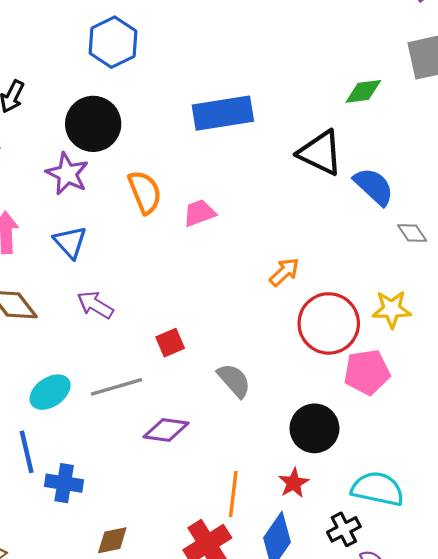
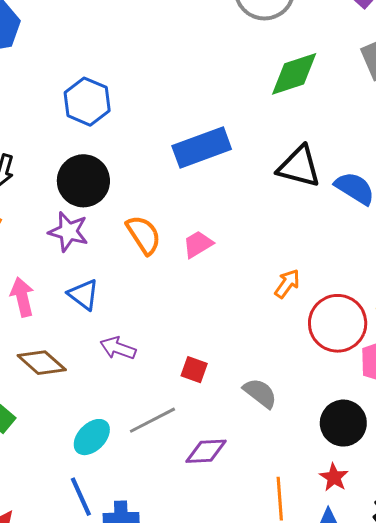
green diamond: (363, 91) -> (294, 74), moved, size x1.5
red square: (170, 343) -> (194, 370), turned -36

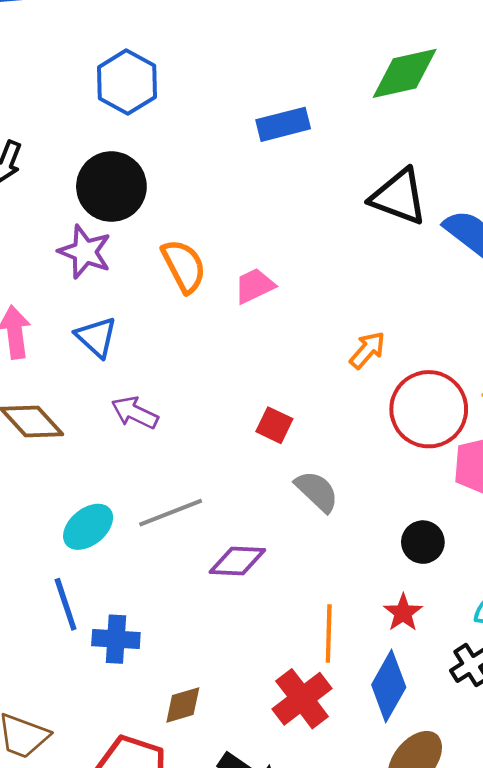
blue rectangle: (202, 147) -> (283, 124), moved, size x0.7
red square: (194, 370) -> (274, 425), moved
black circle: (343, 423) -> (423, 542), size x0.7

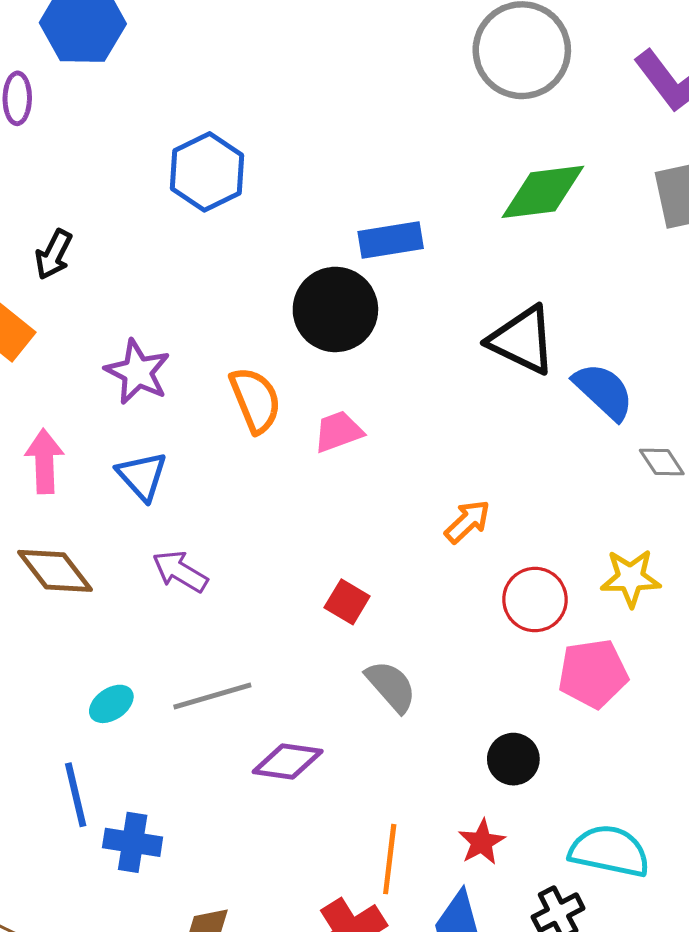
black circle: (111, 187) -> (335, 309), moved
red circle: (429, 409) -> (535, 600), size x0.7
cyan ellipse: (88, 527) -> (111, 704), size x0.7

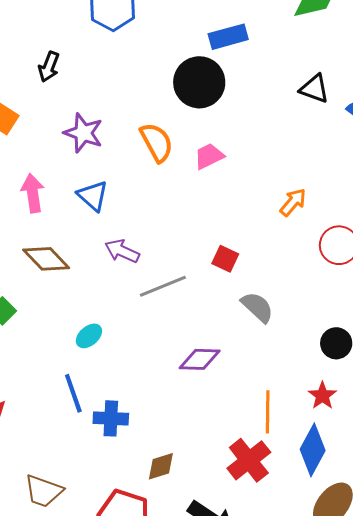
black arrow: (54, 255) -> (49, 67), moved
black triangle: (522, 340) -> (314, 89), size x0.7
gray line: (212, 696) -> (163, 286), moved

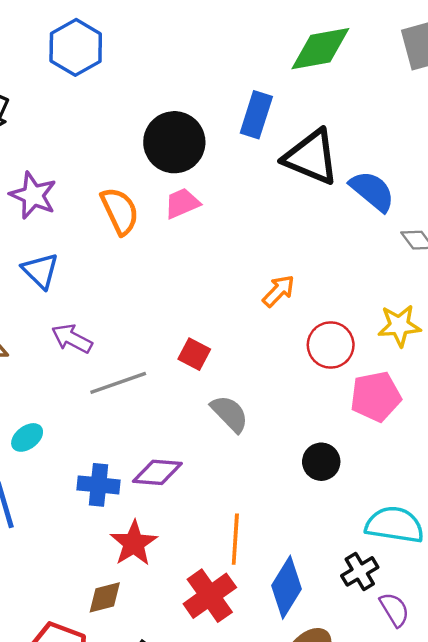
blue rectangle: (228, 37) -> (256, 115), moved, turned -60
black triangle: (314, 89) -> (311, 157), size x1.6
pink trapezoid: (209, 156) -> (182, 203), moved
red star: (322, 396) -> (134, 543), moved, size x1.4
blue cross: (111, 418) -> (98, 485), moved

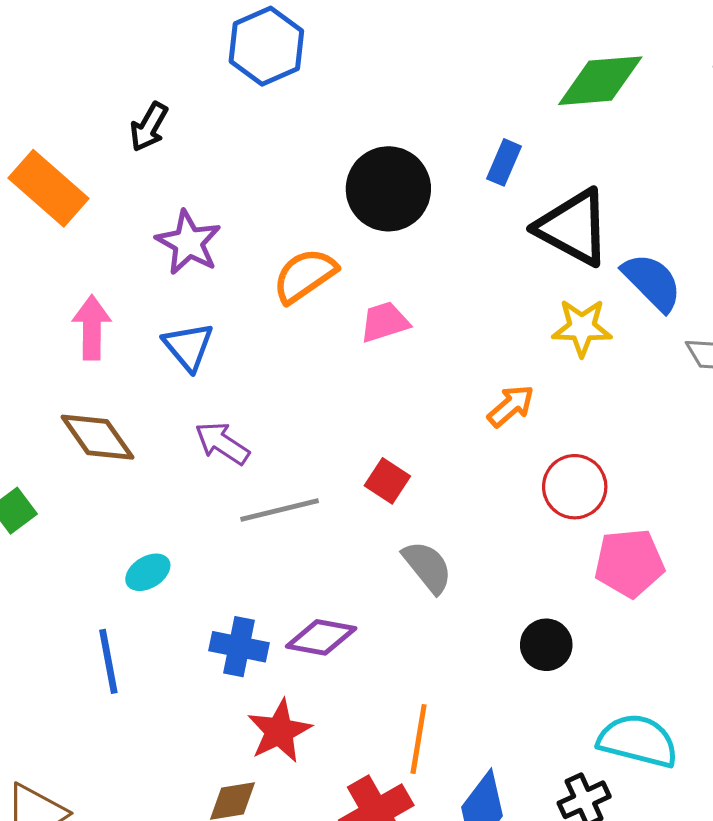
blue rectangle: (256, 115) -> (504, 162), size x0.7
pink trapezoid: (182, 203) -> (385, 322), moved
orange semicircle: (120, 211) -> (305, 276), turned -105
yellow star: (399, 326) -> (582, 328), moved

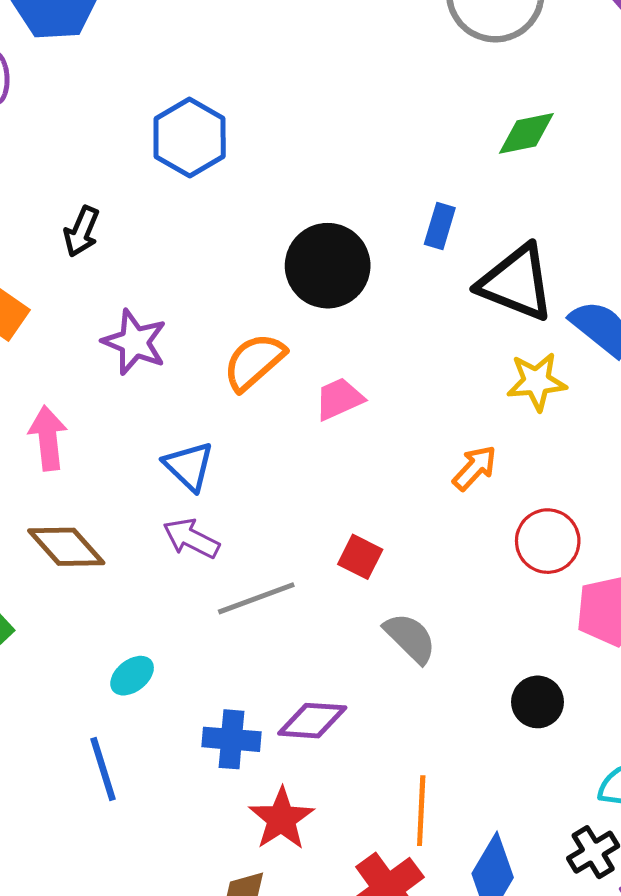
green diamond: (600, 81) -> (526, 133), size x0.7
blue triangle: (188, 346) -> (189, 466), moved

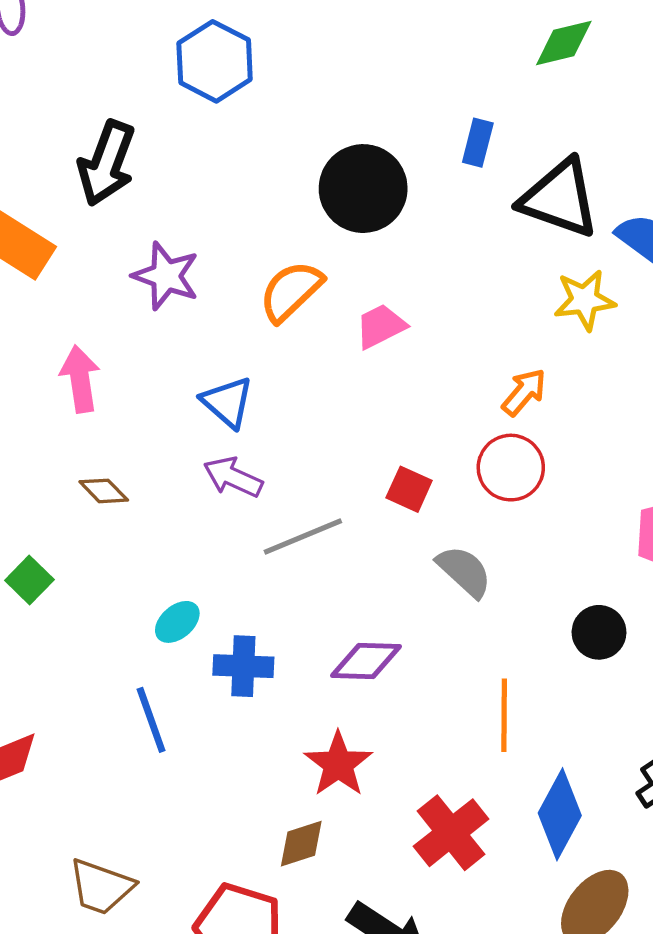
black arrow: (82, 231) -> (106, 163), size x1.6
red circle: (548, 541) -> (511, 468), moved
brown diamond: (66, 547) -> (104, 491), size x0.6
blue cross: (231, 739) -> (243, 666), moved
orange line: (421, 811) -> (504, 715), moved

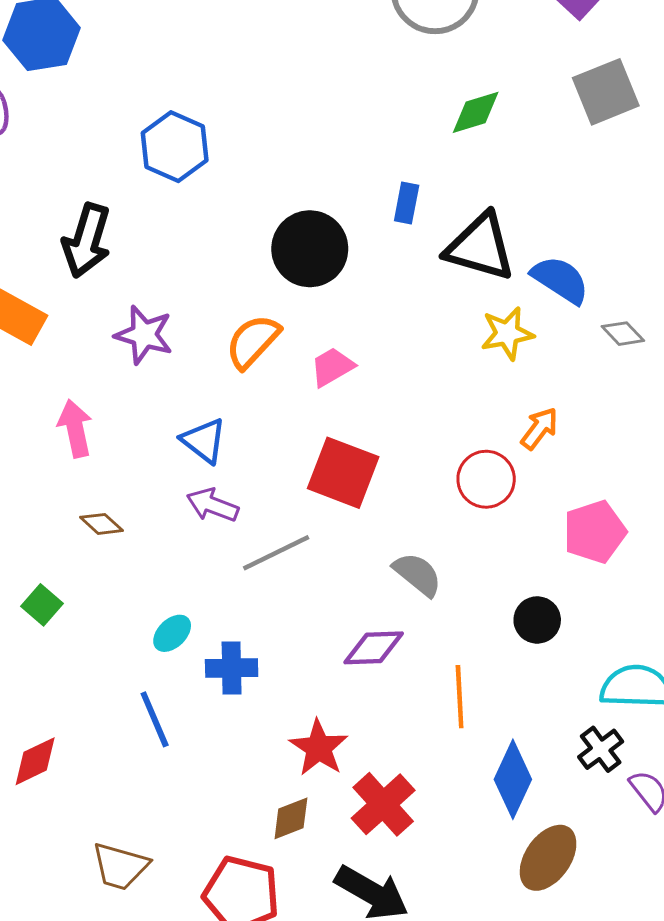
orange arrow: (524, 392) -> (539, 428), moved
red circle: (511, 468) -> (486, 479), moved
red square: (409, 489) -> (343, 473), moved, size x1.8
purple diamond: (366, 661) -> (374, 648), moved
red cross: (451, 833) -> (383, 804), moved

